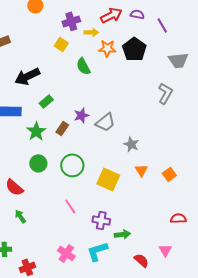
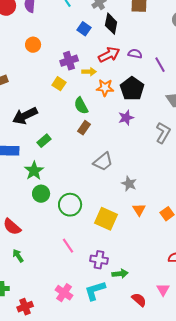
purple star: (81, 115) -> (126, 118), moved
brown rectangle: (62, 128) -> (84, 128), moved
green circle: (38, 163) -> (41, 194), moved

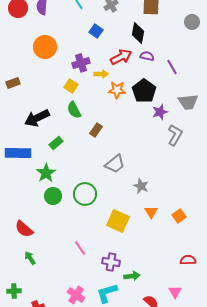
black diamond: (111, 24) -> (138, 33), moved
orange circle: (33, 45) -> (45, 47), size x1.5
green semicircle: (81, 106) -> (74, 110), moved
purple star: (126, 118) -> (160, 112), moved
green circle: (70, 205) -> (85, 194), moved

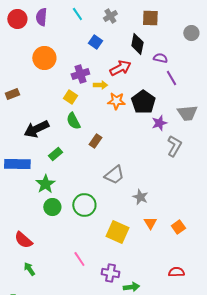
purple semicircle: (147, 56) -> (160, 58), moved
red semicircle: (188, 260) -> (176, 272), moved

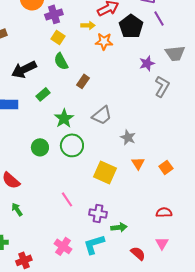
purple cross: (80, 74) -> (54, 14), moved
black pentagon: (143, 102) -> (131, 26), moved
green star: (45, 184) -> (64, 118), moved

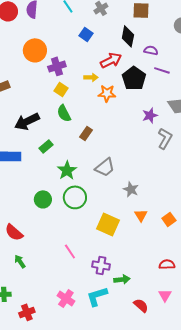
purple line: (159, 18) -> (162, 70), turned -42

